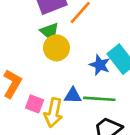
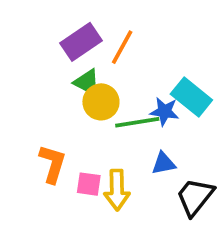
blue triangle: (73, 96) -> (164, 163), moved
green line: (99, 99) -> (137, 122), moved

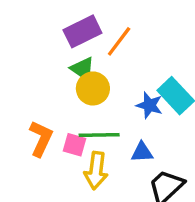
green line: (137, 122) -> (99, 135), moved
pink square: (89, 184) -> (74, 145), moved

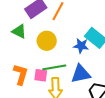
green triangle: (83, 69) -> (19, 31), moved
blue triangle: (142, 152) -> (81, 74), size x1.5

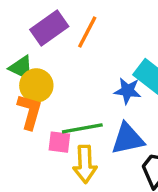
yellow circle: (47, 41) -> (36, 85), moved
orange L-shape: (21, 74) -> (30, 112), moved

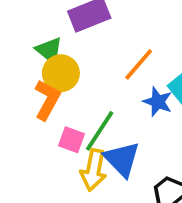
orange line: (87, 32) -> (139, 64), moved
green line: (82, 128) -> (100, 131), turned -60
blue triangle: (128, 139) -> (122, 159), moved, turned 45

